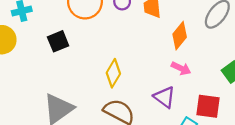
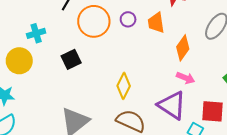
purple triangle: (164, 97) -> (172, 105), size x1.4

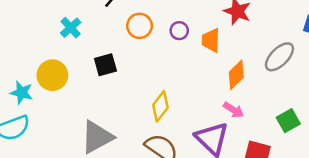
orange circle: (94, 21) -> (139, 26), size x0.7
cyan cross: (36, 33) -> (71, 28), turned -36
yellow circle: (19, 61) -> (52, 75), moved

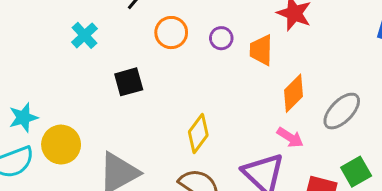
gray ellipse: (279, 57) -> (342, 111), moved
yellow circle: (52, 75) -> (61, 145), moved
cyan star: (22, 93) -> (23, 118), turned -30
green square: (288, 121) -> (356, 172), moved

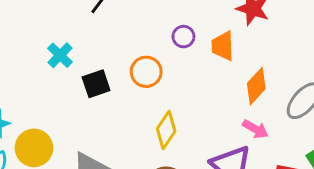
orange circle: (171, 33) -> (146, 72), moved
cyan cross: (84, 35) -> (60, 55), moved

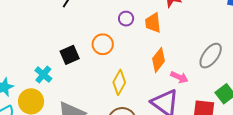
cyan cross: (60, 55) -> (43, 75), moved
orange diamond: (256, 86) -> (159, 60), moved

